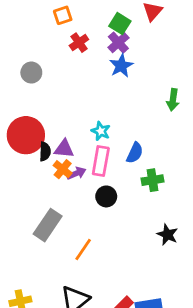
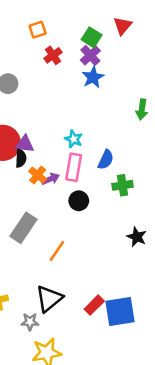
purple triangle: (64, 149) -> (25, 144), moved

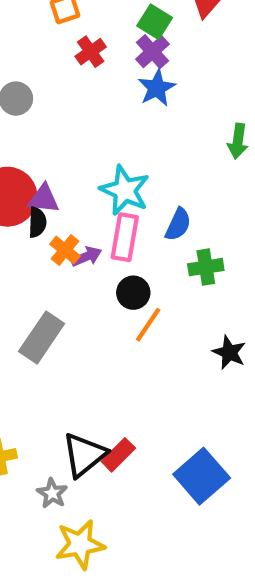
cyan star: (74, 139) -> (125, 190), size x1.6
orange line: (57, 251) -> (148, 325), moved
red rectangle: (94, 305) -> (118, 455), moved
blue square: (120, 311) -> (202, 476), turned -32
gray star: (30, 322) -> (52, 493), turned 30

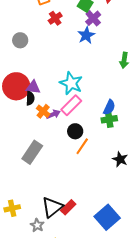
purple cross: (152, 52) -> (93, 18), moved
blue semicircle: (178, 224) -> (109, 107), moved
pink rectangle: (125, 237) -> (71, 105), turned 35

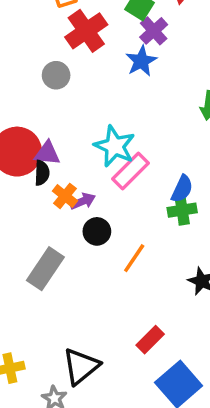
red cross: (55, 18) -> (86, 31), size x1.6
gray circle: (20, 40) -> (56, 75), moved
pink rectangle: (71, 105) -> (131, 171), moved
black circle: (75, 131) -> (97, 231), moved
red rectangle: (68, 207) -> (150, 340), moved

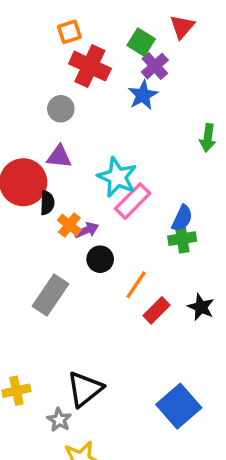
red cross: (86, 31) -> (90, 66), turned -30
purple triangle: (47, 153) -> (59, 157), moved
red rectangle: (150, 340) -> (157, 310), moved

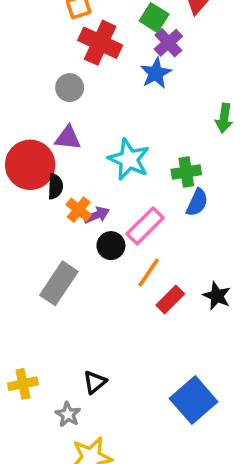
pink rectangle: (133, 201) -> (145, 226), moved
green cross: (182, 239) -> (186, 172), moved
black triangle: (85, 389) -> (95, 382), size x0.6

